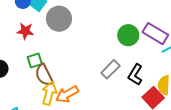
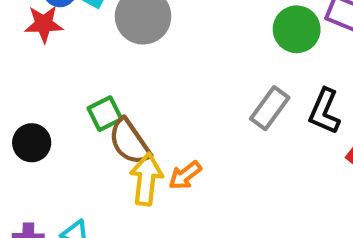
red star: (25, 31) -> (44, 24), moved
orange arrow: (67, 94) -> (185, 175), size x0.7

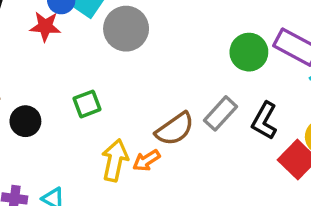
brown semicircle: (129, 142) -> (175, 129), moved, turned -96

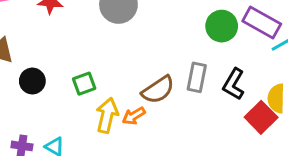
green square: (87, 104) -> (84, 84), moved
gray rectangle: (220, 113) -> (197, 77), turned -32

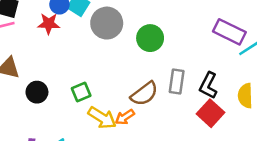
green circle: (222, 26) -> (150, 38), moved
yellow arrow: (107, 115) -> (102, 118), turned 112
red square: (261, 117) -> (210, 113), moved

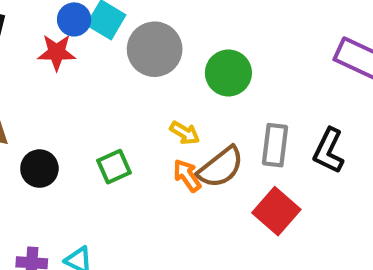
red square: (210, 113) -> (276, 211), moved
orange arrow: (125, 117) -> (187, 175), moved, turned 90
yellow arrow: (102, 118) -> (185, 133), moved, size x0.6

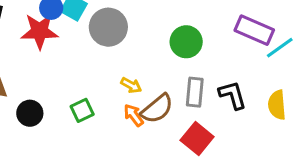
red star: (57, 52) -> (40, 31), size x1.4
green circle: (228, 73) -> (186, 42), moved
black L-shape: (329, 151) -> (233, 95), turned 140

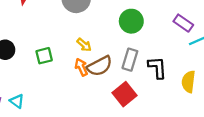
purple rectangle: (254, 30) -> (183, 23), size x0.7

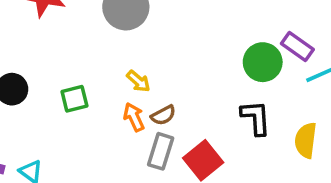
green circle: (131, 21) -> (263, 62), moved
gray rectangle: (130, 60) -> (161, 151), moved
brown semicircle: (100, 66) -> (163, 115), size x0.6

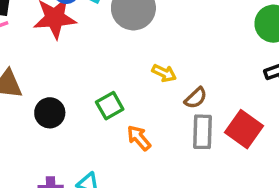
orange arrow: (134, 117) -> (139, 138), moved

